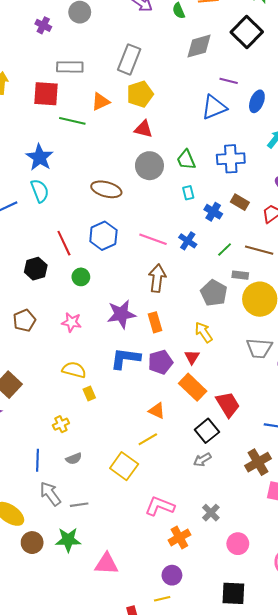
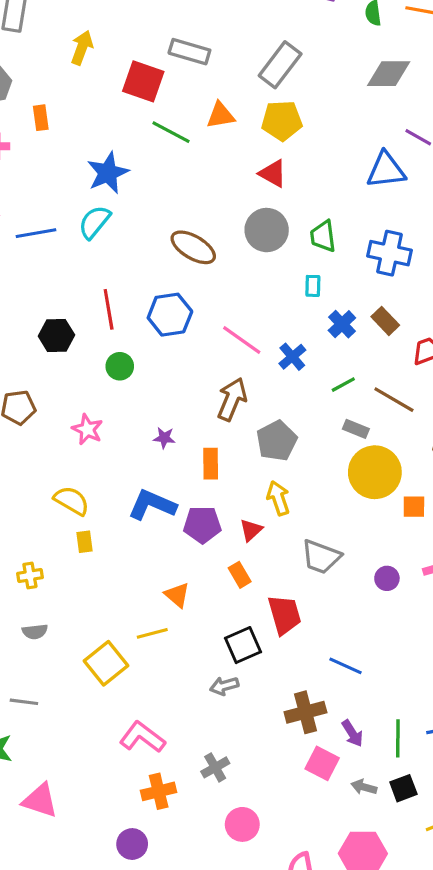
cyan semicircle: (40, 191) -> (94, 222), turned -135
gray pentagon: (214, 293) -> (277, 441), moved
purple star: (121, 314) -> (164, 438), size x0.5
gray trapezoid: (259, 348) -> (321, 557), moved
orange rectangle: (193, 387) -> (240, 575), size x0.6

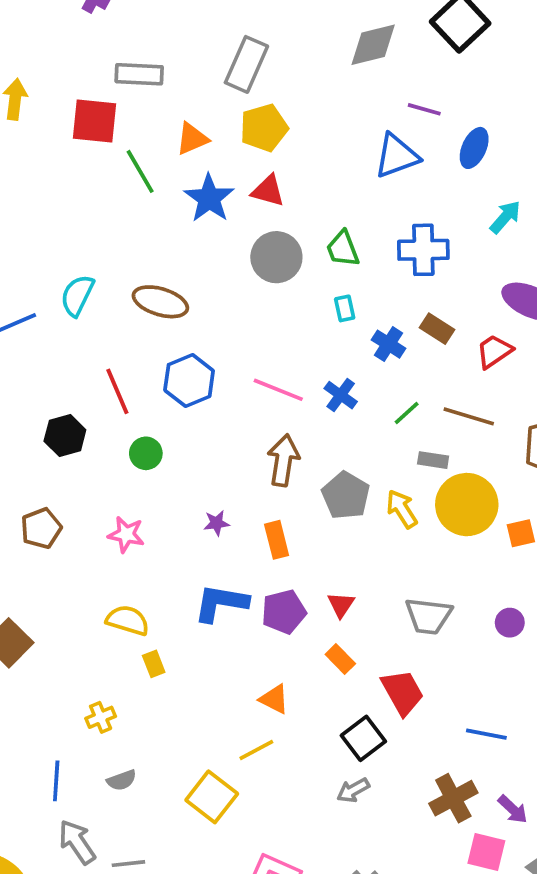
green line: (171, 132) -> (140, 171), turned 45
blue star: (108, 173) -> (209, 198), moved
brown ellipse: (193, 247) -> (160, 302), moved
yellow arrow: (278, 498) -> (402, 509), moved

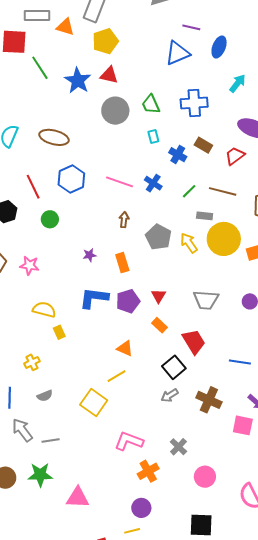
orange triangle: (192, 139) -> (65, 27), moved, turned 42
brown arrow: (283, 460) -> (124, 220), size x0.6
pink star: (126, 534) -> (29, 265), moved
brown cross: (453, 798) -> (209, 400), moved, turned -35

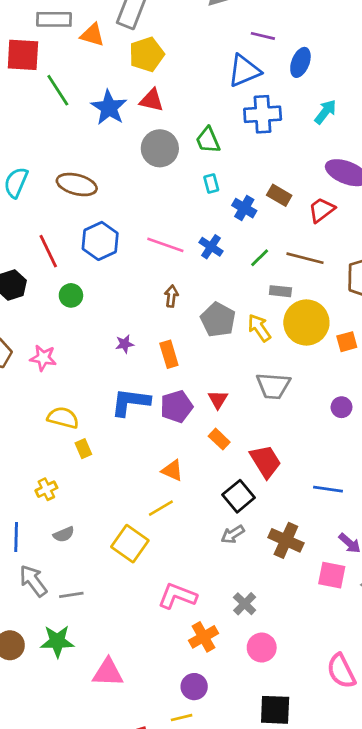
blue cross: (194, 103) -> (263, 114), moved
gray trapezoid: (206, 300) -> (273, 386), moved
pink circle: (205, 477) -> (262, 648), moved

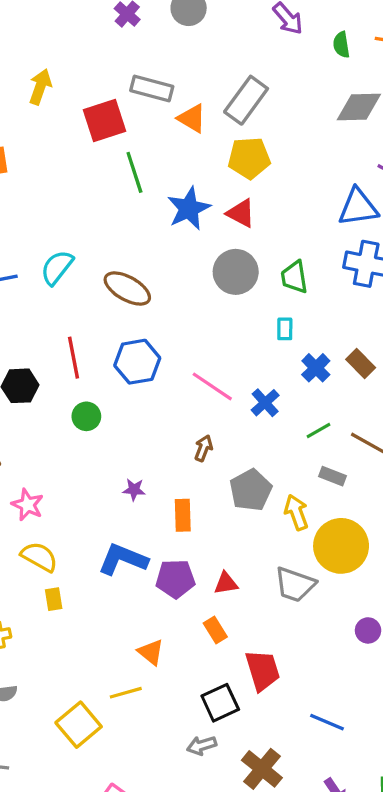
red square: (23, 55) -> (105, 120), turned -36
yellow circle: (306, 322) -> (341, 546), moved
pink star: (43, 358) -> (28, 505), moved
red triangle: (218, 399) -> (226, 583), turned 35

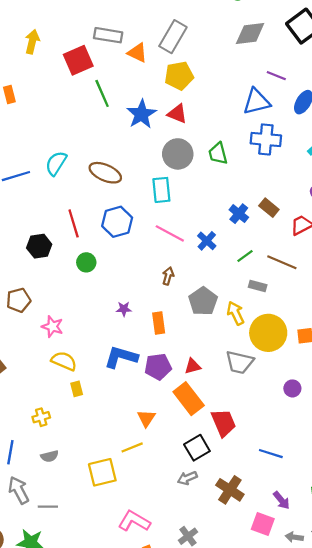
cyan rectangle: (285, 329) -> (161, 190), moved, size x1.6
orange rectangle: (215, 630) -> (189, 399), size x1.8
orange triangle: (151, 652) -> (146, 418), turned 30
yellow square: (79, 725) -> (102, 472), turned 32

